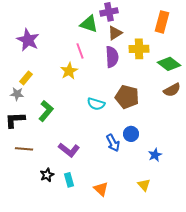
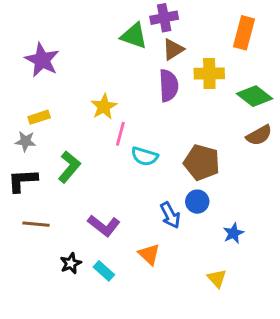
pink line: (80, 51) -> (120, 134), moved, turned 35
yellow rectangle: (26, 78) -> (39, 117), turned 32
brown pentagon: (127, 97) -> (202, 162), moved
cyan rectangle: (69, 180) -> (104, 271), turned -32
orange triangle: (101, 189) -> (149, 254), moved

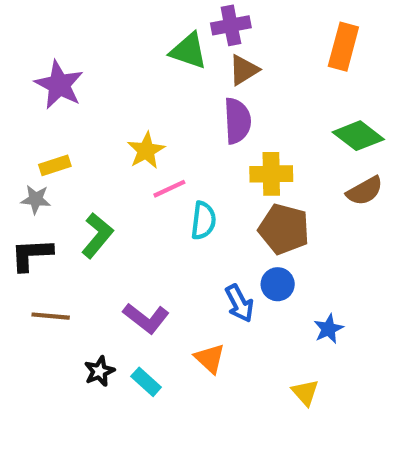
yellow cross: (209, 73) -> (271, 174), moved
pink line: (120, 134) -> (169, 189), turned 50
cyan semicircle: (145, 156) -> (203, 221), turned -100

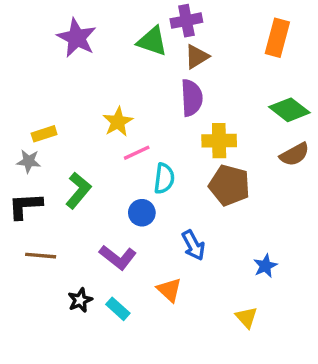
purple star: (59, 85) -> (77, 38), moved
blue circle: (278, 284) -> (142, 213), moved

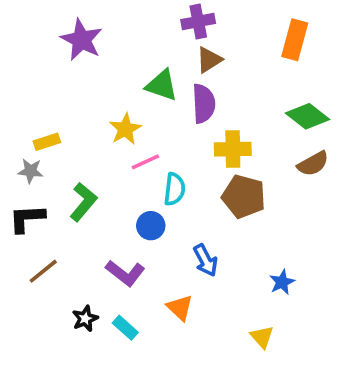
green triangle: (152, 41) -> (162, 85), moved
brown line: (41, 256) -> (43, 271), turned -44

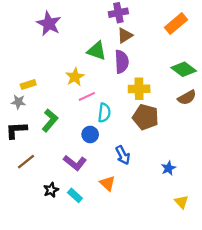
orange rectangle: (295, 40) -> (176, 24), turned 35
yellow triangle: (262, 337) -> (181, 202), moved

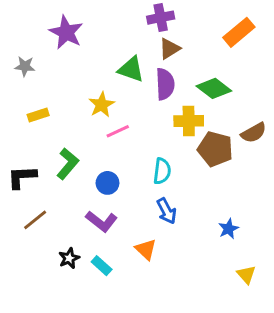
green diamond: (184, 69) -> (214, 88), moved
gray star: (18, 102) -> (25, 66), moved
cyan semicircle: (104, 113) -> (162, 171), moved
brown pentagon: (146, 117) -> (215, 149), moved
blue circle: (90, 134) -> (107, 183), moved

